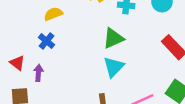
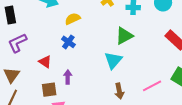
cyan triangle: (114, 67) -> (113, 60), moved
purple arrow: (38, 73) -> (68, 77), moved

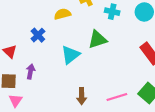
yellow semicircle: (73, 19) -> (62, 14), moved
cyan triangle: (113, 60) -> (70, 55), moved

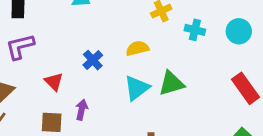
yellow semicircle: (62, 14) -> (137, 48), moved
green triangle: (97, 39) -> (171, 83), moved

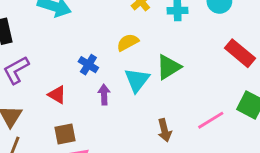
purple arrow: (82, 110) -> (104, 95), moved

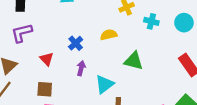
green triangle: (169, 67) -> (134, 61), turned 30
cyan triangle: (137, 80) -> (105, 84), moved

